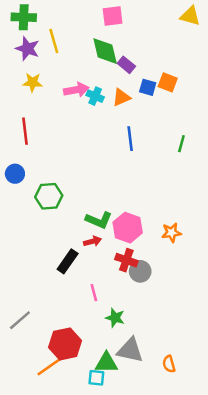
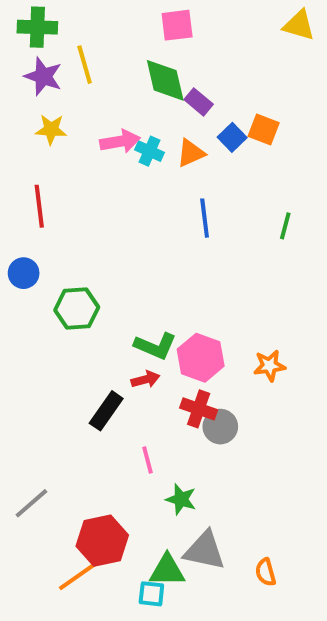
blue square: (148, 87) -> (232, 137), turned 30

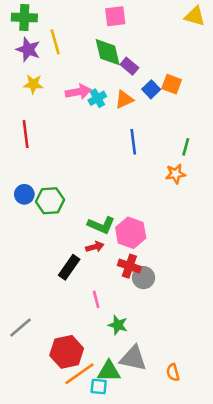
cyan cross: (149, 151) -> (97, 98), turned 36
blue circle: (24, 273) -> (24, 194), moved
orange star: (269, 366) -> (176, 174), moved
orange line: (81, 574) -> (79, 374), moved

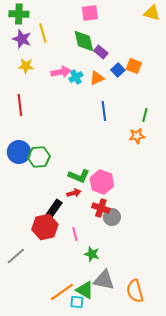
blue circle: (24, 194) -> (19, 152), size x1.5
red hexagon: (67, 352) -> (45, 227), moved
green triangle: (109, 371) -> (85, 290), turned 30
orange semicircle: (173, 372) -> (135, 291), size x1.6

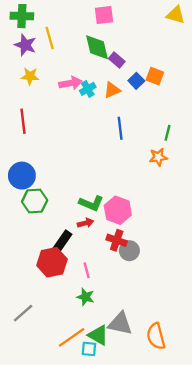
green hexagon: (39, 157) -> (35, 201), moved
green star: (92, 254) -> (85, 297), moved
gray line: (16, 256) -> (23, 313), moved

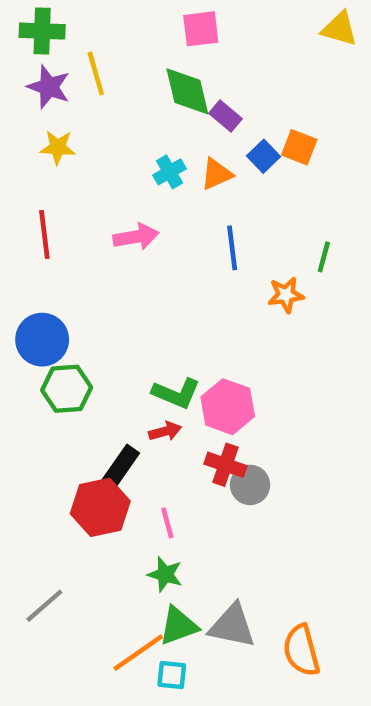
pink arrow: (70, 83) -> (136, 237), moved
orange star: (158, 157) -> (286, 295), moved
green triangle: (98, 335) -> (179, 626), moved, turned -50

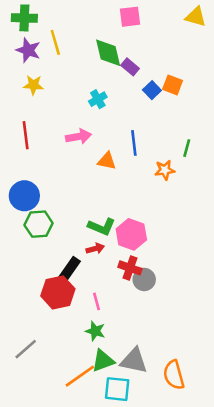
pink square: (201, 29) -> (130, 17), moved
orange triangle: (217, 174) -> (107, 161), moved, turned 36
cyan square: (172, 675) -> (117, 389), moved, size x1.5

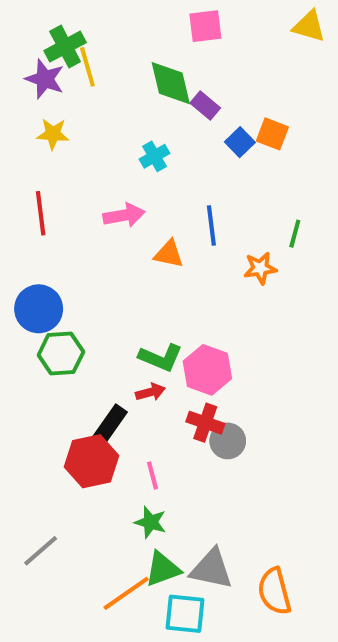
green cross: (24, 18) -> (65, 47), moved, turned -30

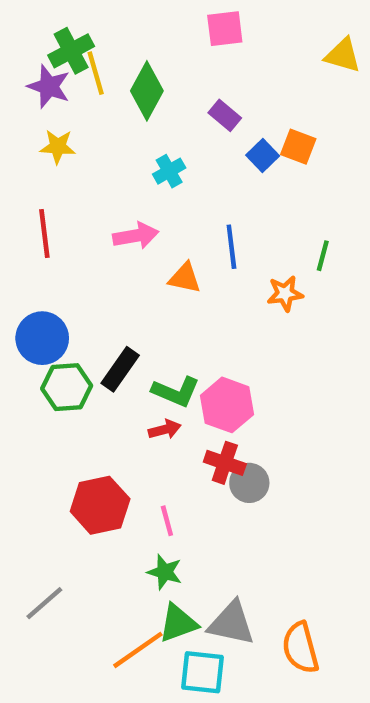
yellow triangle: (309, 26) -> (343, 55), moved
green diamond: (171, 83) -> (147, 91), moved, turned 42
black rectangle: (110, 425) -> (120, 369), moved

